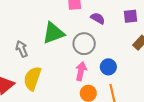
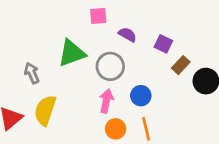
purple square: (131, 16) -> (163, 44), moved, turned 32

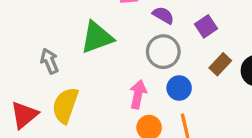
purple square: (163, 44) -> (206, 26), turned 30
brown rectangle: (181, 65) -> (220, 64), moved
gray circle: (110, 66) -> (163, 52), moved

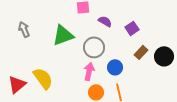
gray circle: (163, 52) -> (94, 47), moved
gray arrow: (49, 61) -> (24, 29), moved
yellow semicircle: (65, 105) -> (43, 78), turned 125

